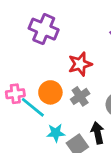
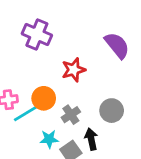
gray cross: (80, 96) -> (71, 115), moved
cyan line: (33, 107) -> (26, 113), turned -70

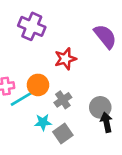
gray circle: (112, 111) -> (100, 107), moved
black arrow: (91, 139) -> (106, 122), moved

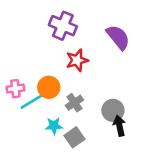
purple cross: (32, 26) -> (63, 26), moved

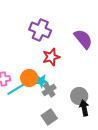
cyan star: (54, 126) -> (41, 81), moved

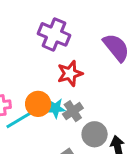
gray cross: (49, 90) -> (73, 111), moved
gray circle: (79, 96) -> (95, 134), moved

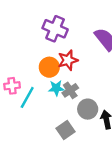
orange circle: (38, 104) -> (49, 67), moved
cyan line: (19, 120) -> (27, 97), turned -30

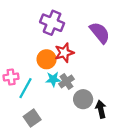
gray square: (66, 130) -> (32, 118), moved

